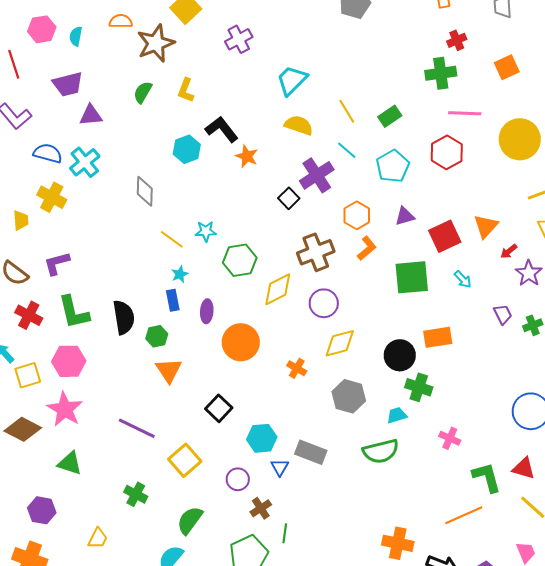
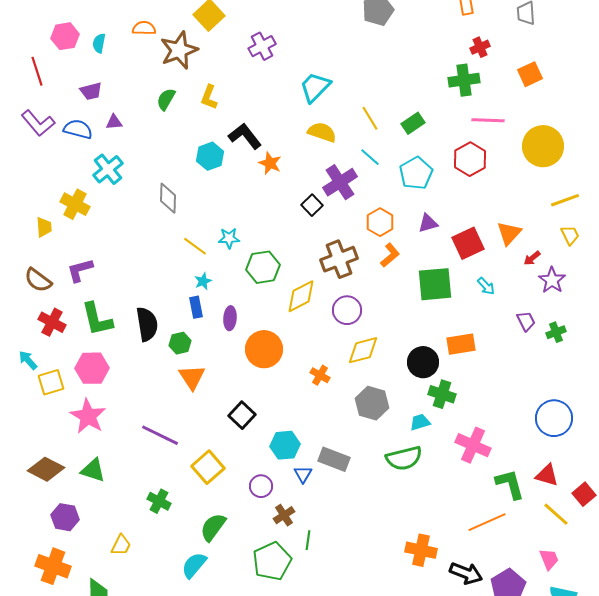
purple trapezoid: (68, 84) -> (91, 91), size x0.7
purple triangle: (91, 115) -> (114, 122), size x0.7
blue semicircle: (48, 153) -> (78, 129), moved
brown diamond: (23, 429) -> (46, 469), moved
pink cross: (450, 438) -> (473, 445), size x1.6

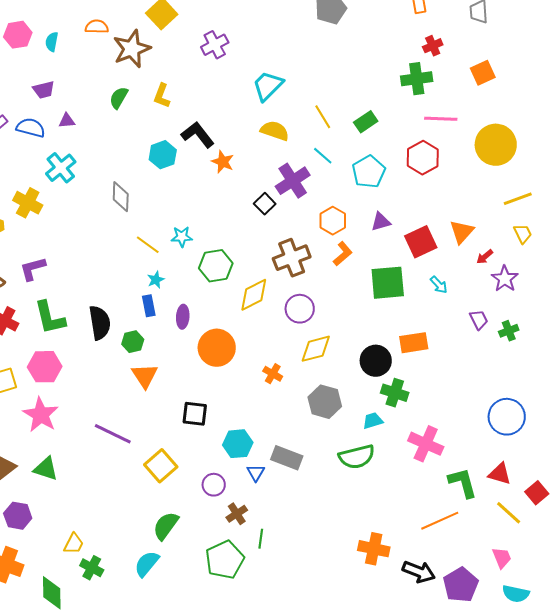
black square: (242, 415) -> (195, 414), turned -36
green cross: (159, 501) -> (92, 568), moved

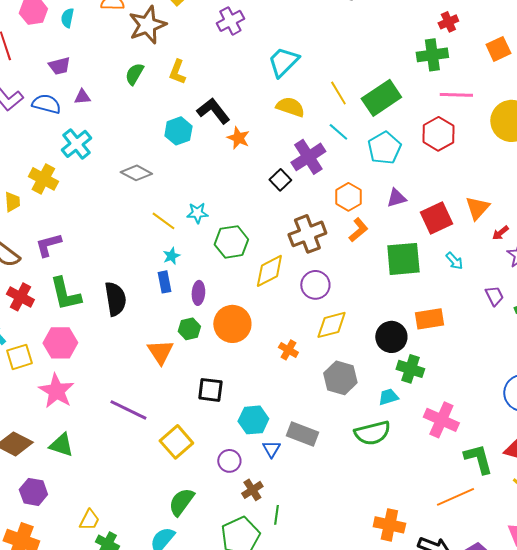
green rectangle: (366, 122) -> (381, 98), size x1.6
gray diamond: (121, 197) -> (136, 173), turned -64
green hexagon: (133, 342) -> (189, 329), moved

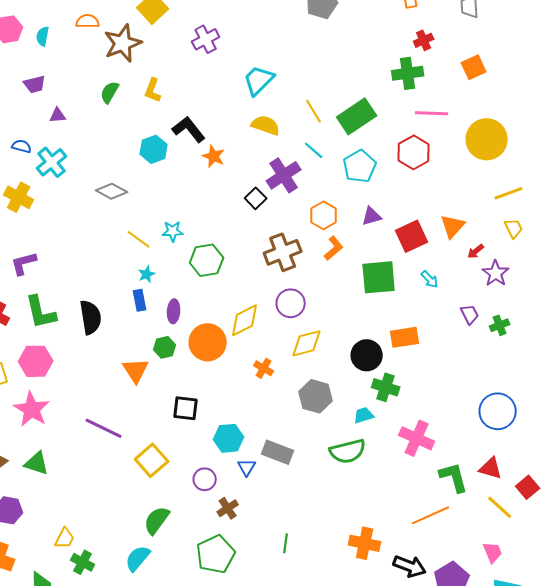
blue semicircle: (46, 104) -> (22, 146), moved, size x0.7
yellow diamond: (269, 271) -> (245, 320), moved
green line: (276, 515) -> (286, 543), moved

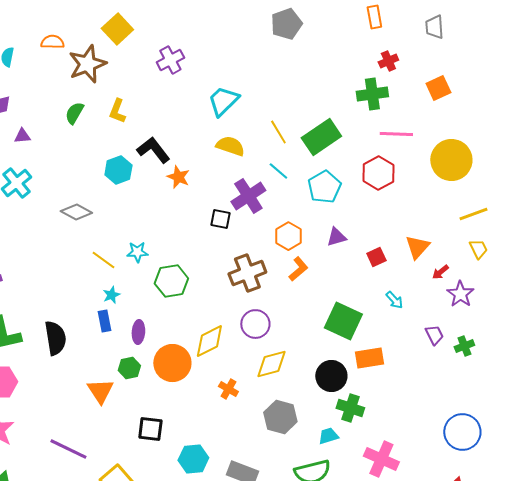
black square: (256, 198) -> (220, 219), turned -35
red square: (412, 236) -> (376, 257), size x0.6
green square: (379, 277) -> (343, 321), moved, turned 30

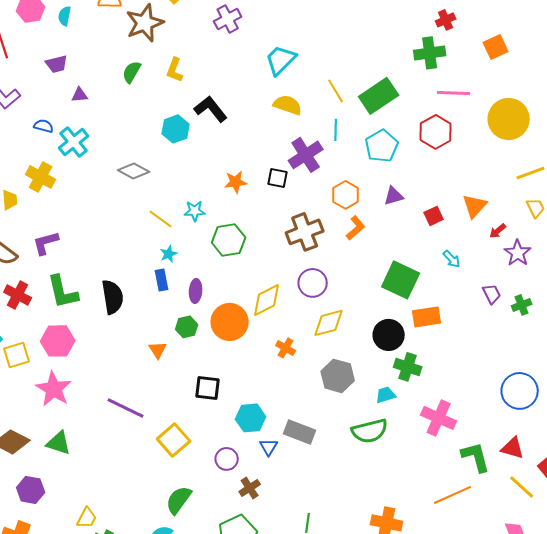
cyan line: (278, 171) -> (336, 130), turned 50
orange star: (178, 177) -> (236, 182), moved, turned -30
orange triangle: (100, 391) -> (158, 350), size x0.7

